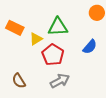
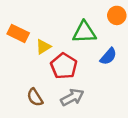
green triangle: (58, 27) -> (84, 32), moved
brown semicircle: (19, 81) -> (35, 97), moved

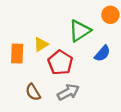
green triangle: (84, 32) -> (80, 31), turned -30
orange rectangle: (18, 33) -> (17, 53), moved, turned 66

